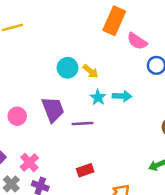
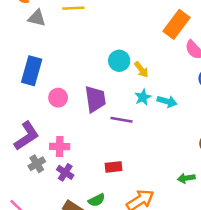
pink cross: (29, 162) -> (60, 147), turned 30

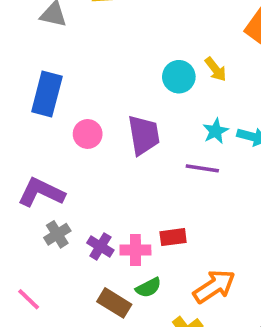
yellow arrow: (141, 70) -> (216, 69), moved
purple line: (122, 120) -> (202, 168), moved
purple L-shape: (27, 136) -> (41, 192), turned -120
pink cross: (60, 147) -> (135, 250), moved

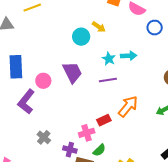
purple L-shape: (41, 192) -> (26, 102), moved, turned -60
purple cross: (100, 247) -> (70, 150), moved
orange arrow: (214, 286) -> (128, 106), moved

